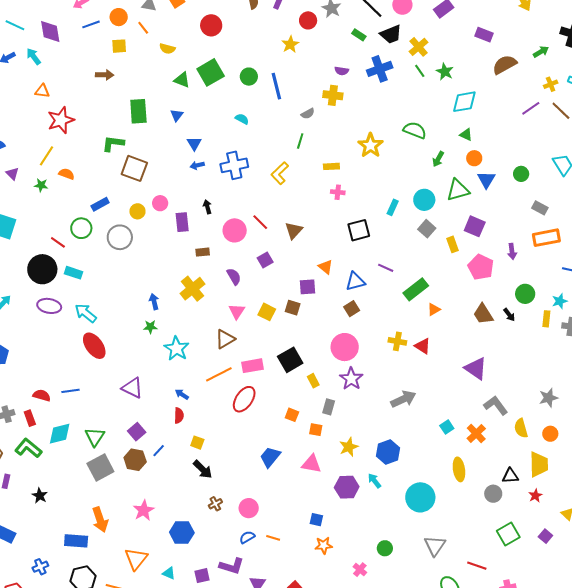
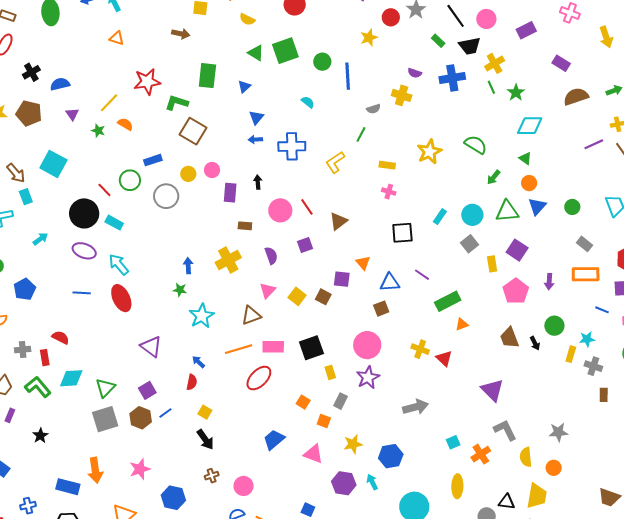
red star: (61, 120) -> (147, 82), moved
blue line: (70, 391) -> (82, 293), moved

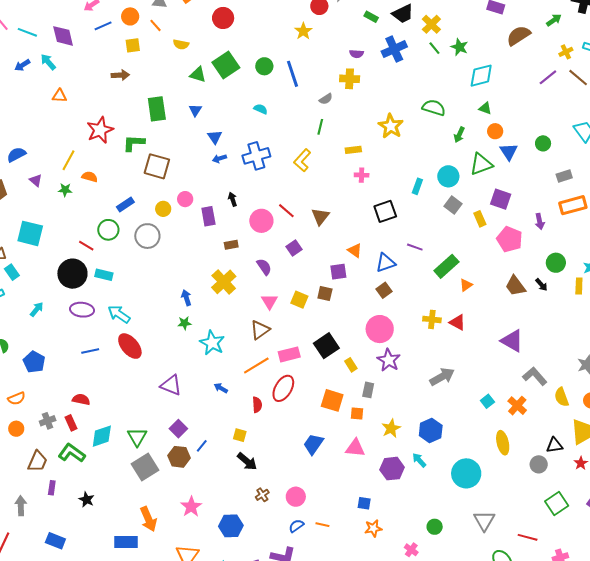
gray rectangle: (585, 244) -> (564, 176), turned -42
red semicircle: (192, 382) -> (257, 405), moved
orange square: (303, 402) -> (332, 400), size x1.6

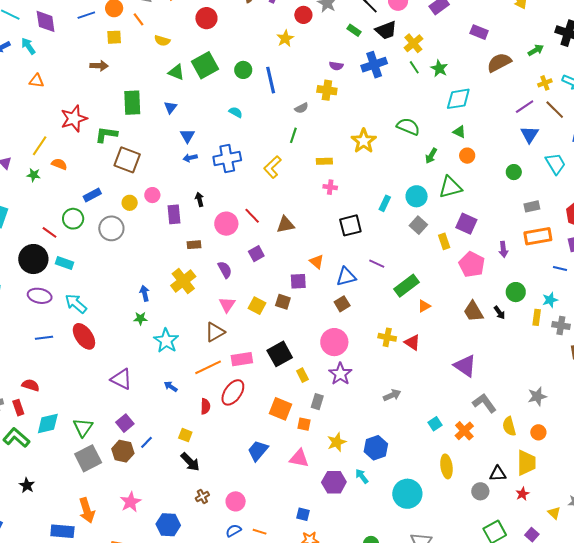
blue triangle: (509, 152) -> (530, 134), moved
brown triangle: (320, 216) -> (285, 225), turned 36
gray arrow: (442, 377) -> (392, 395), size x0.7

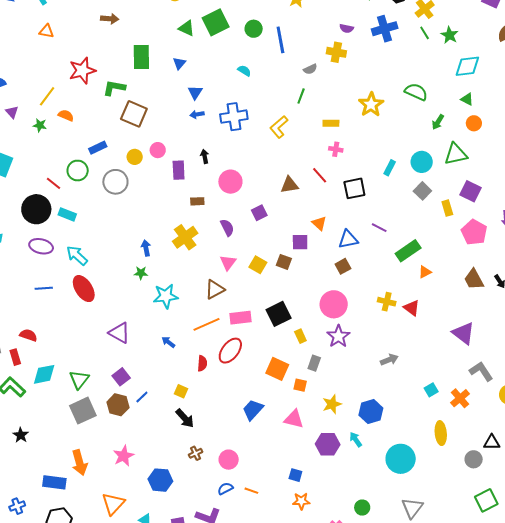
red line: (252, 216) -> (320, 175), moved
cyan star: (166, 341) -> (166, 296), turned 30

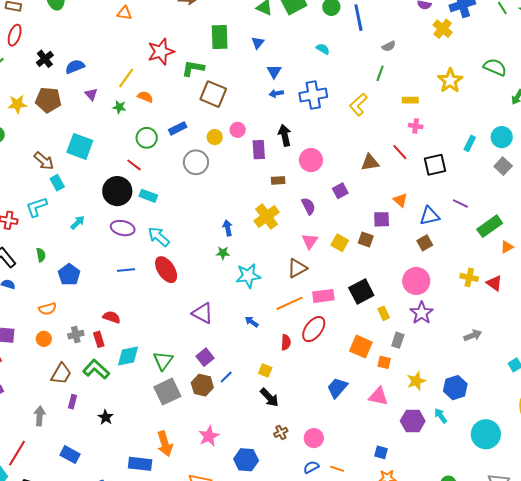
yellow cross: (336, 52) -> (443, 29), moved, turned 30
black arrow: (205, 156) -> (285, 135), size x1.5
green circle: (78, 171) -> (147, 138), moved

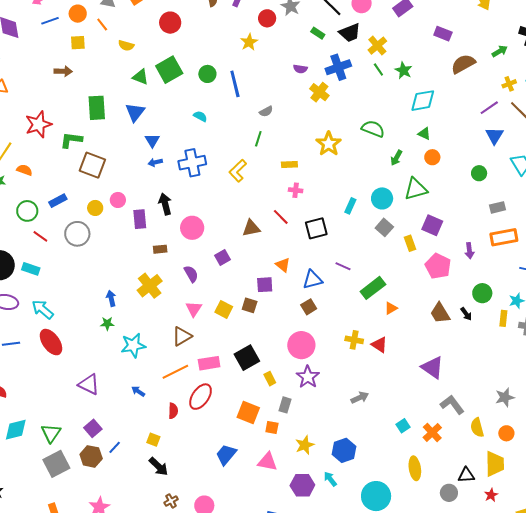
blue triangle: (258, 43) -> (135, 112), size x1.5
red line: (134, 165) -> (40, 236), moved

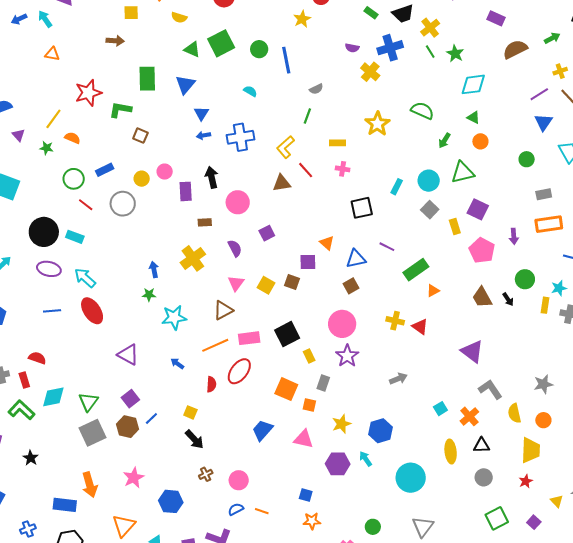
brown square: (92, 165) -> (140, 136), size x0.6
red line: (281, 217) -> (306, 170), moved
brown triangle: (251, 228) -> (282, 183), moved
black triangle: (466, 475) -> (482, 445), moved

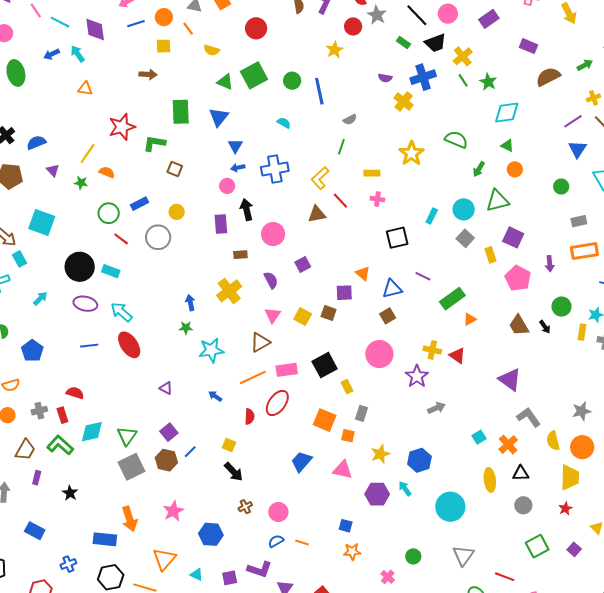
pink circle: (165, 172) -> (227, 186), moved
purple triangle: (128, 355) -> (166, 388), size x0.6
purple star: (347, 356) -> (417, 376), moved
orange circle: (543, 420) -> (582, 447), size x1.5

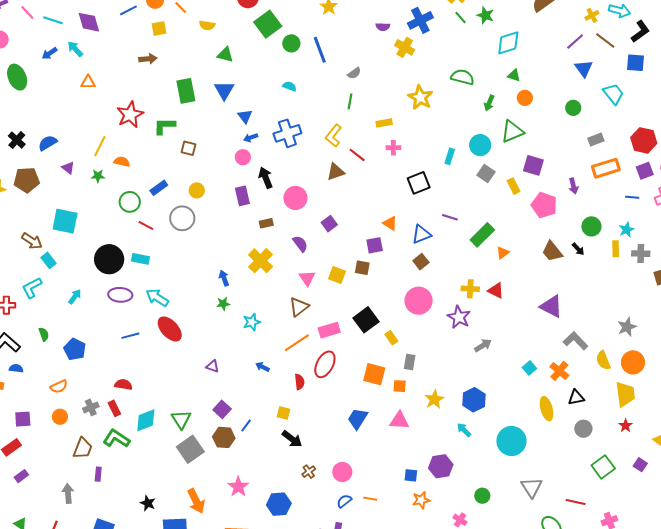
green square: (254, 75) -> (268, 24), moved
cyan star: (211, 350) -> (252, 322), size x0.7
black star: (70, 493) -> (148, 503), moved
purple hexagon: (377, 494) -> (441, 466), moved

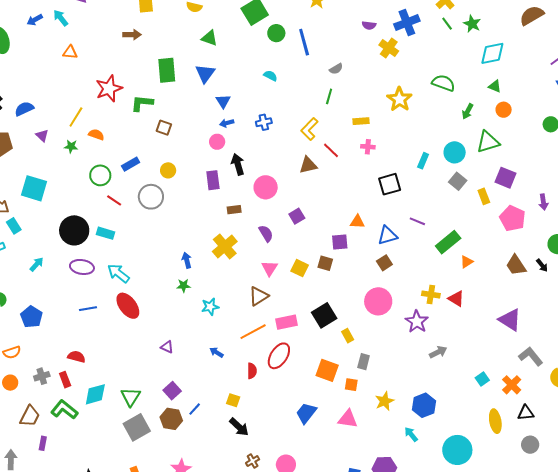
blue cross: (287, 133) -> (264, 122), size x0.6
orange triangle: (390, 223) -> (357, 222), turned -35

